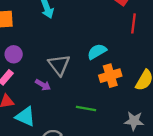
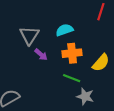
purple arrow: (43, 85) -> (41, 55), moved
green line: (86, 108) -> (72, 78), moved

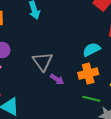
cyan semicircle: (64, 30) -> (91, 50), moved

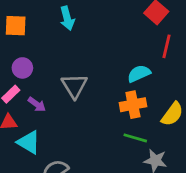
purple arrow: (57, 79) -> (37, 104), moved

